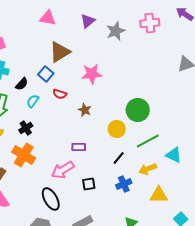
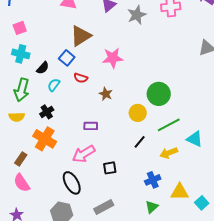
purple rectangle: (79, 147) -> (91, 126), moved
blue cross: (124, 184) -> (153, 180), moved
yellow triangle: (159, 195) -> (180, 192), moved

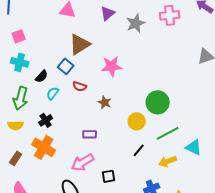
brown rectangle: (21, 159) -> (16, 158), moved

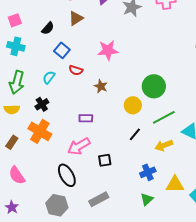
brown triangle: (80, 44) -> (76, 18), moved, size x0.7
black semicircle: (42, 76) -> (48, 28), moved

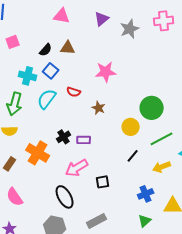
brown triangle: (76, 18) -> (68, 48), moved, turned 35
cyan cross: (16, 46) -> (28, 76), moved
blue square: (62, 50) -> (51, 71), moved
cyan semicircle: (49, 77) -> (47, 99), size x1.5
black cross: (42, 104) -> (64, 137), moved

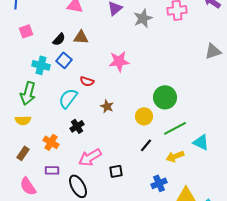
cyan semicircle: (47, 99) -> (68, 98), moved
brown star: (99, 108) -> (107, 106), moved
purple rectangle: (84, 140) -> (52, 170), moved
orange cross: (38, 153) -> (51, 142), size x0.7

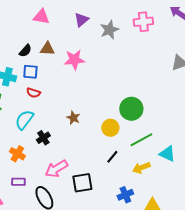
blue square: (64, 60) -> (30, 72), turned -35
pink star: (119, 61) -> (74, 60), moved
red semicircle: (87, 81) -> (33, 93), moved
cyan semicircle: (68, 98) -> (24, 120), moved
black square: (116, 171) -> (82, 183), size x1.5

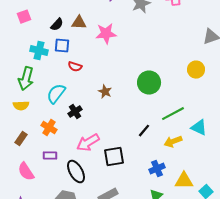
red semicircle: (33, 93) -> (75, 67), moved
green circle: (131, 109) -> (149, 83), moved
yellow circle: (110, 128) -> (196, 70), moved

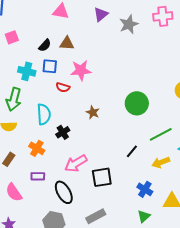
pink star: (106, 34) -> (81, 70), moved
cyan semicircle: (56, 94) -> (44, 114), turned 140
blue cross: (157, 169) -> (145, 189), turned -35

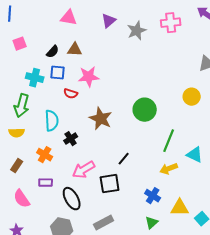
brown star: (93, 112) -> (101, 119), size x1.6
green line: (161, 134) -> (169, 141), turned -40
black line: (132, 151) -> (124, 159), moved

